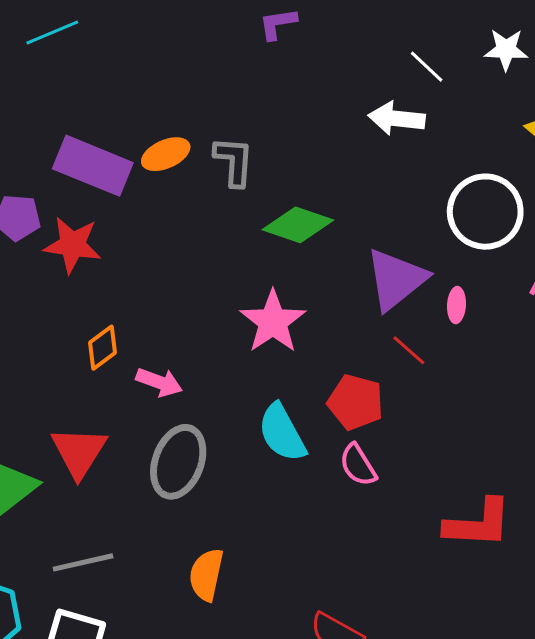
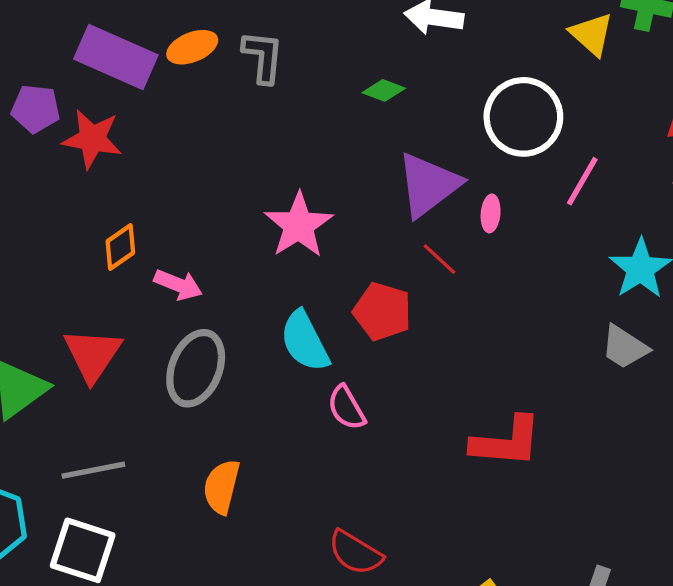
green diamond: (298, 225) -> (384, 90), moved, size x0.6
pink semicircle: (358, 465) -> (346, 408), moved

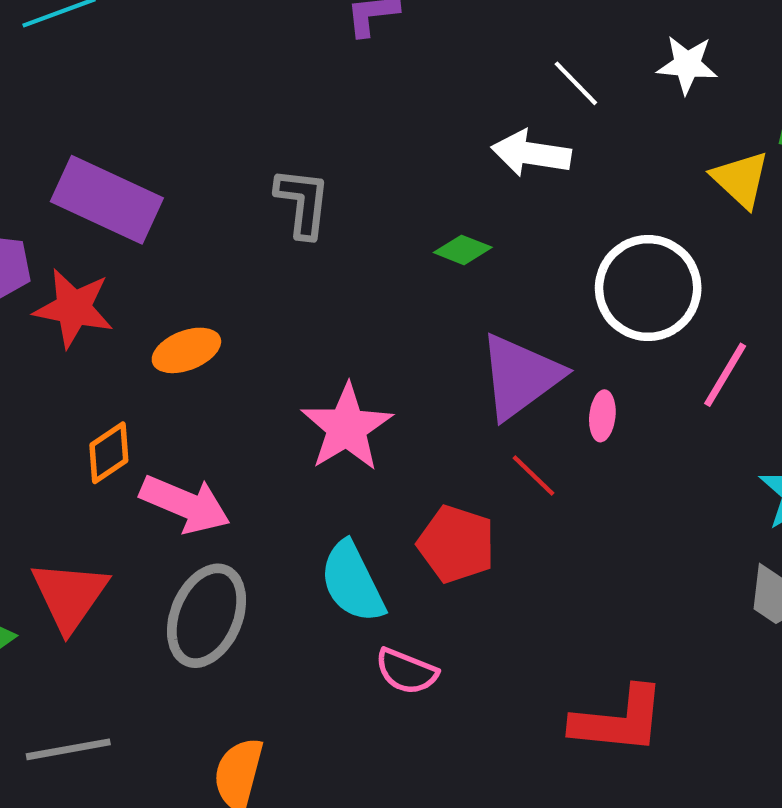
orange ellipse: (192, 47) -> (186, 350), moved
pink arrow: (178, 285) -> (185, 504), size x1.4
pink semicircle: (346, 408) -> (406, 671), turned -39

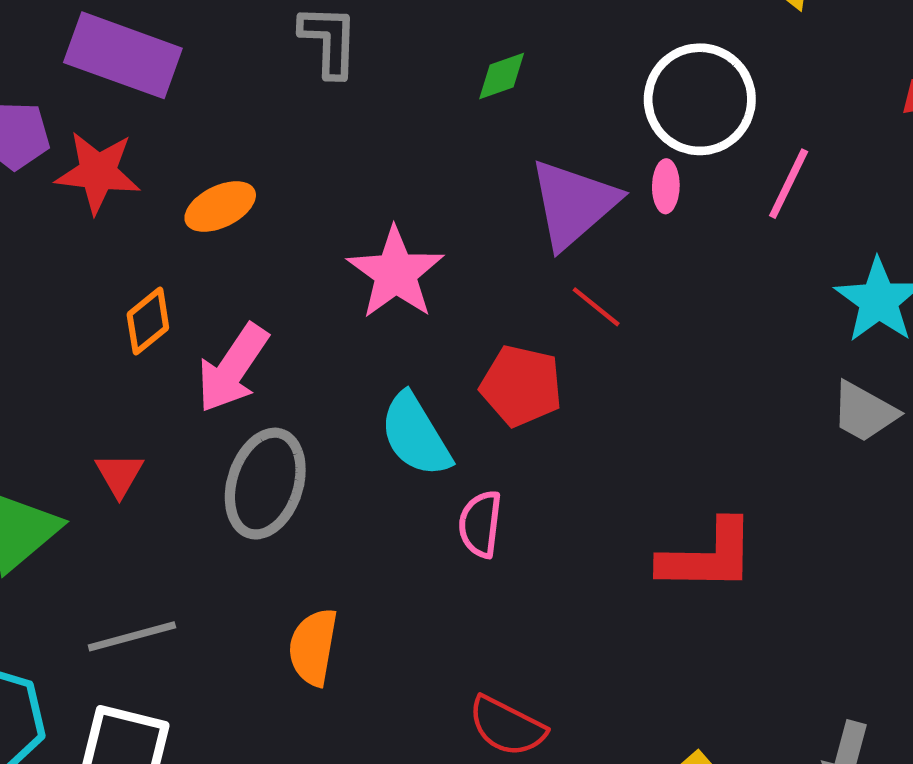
green diamond: (463, 250) -> (502, 76), turned -36
pink ellipse: (602, 416) -> (666, 186), moved
pink arrow: (185, 504) -> (233, 368), turned 106
red triangle: (70, 596) -> (119, 475), size x0.6
pink semicircle: (406, 671) -> (480, 524), turned 80

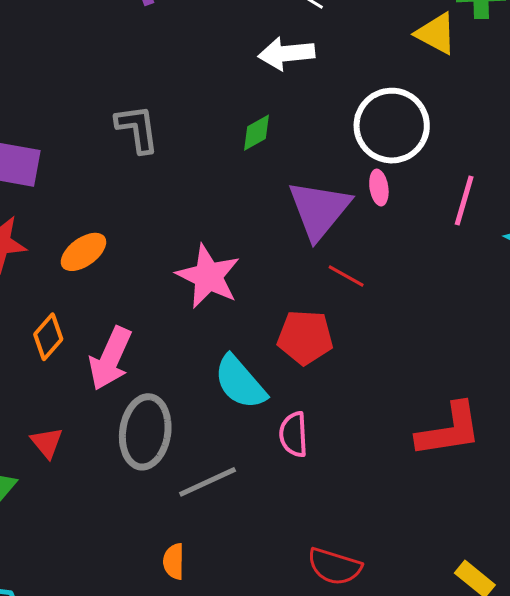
pink line: (789, 184) -> (464, 201), moved
gray line: (132, 636) -> (208, 482), moved
orange semicircle: (313, 647) -> (174, 561), moved, size x0.7

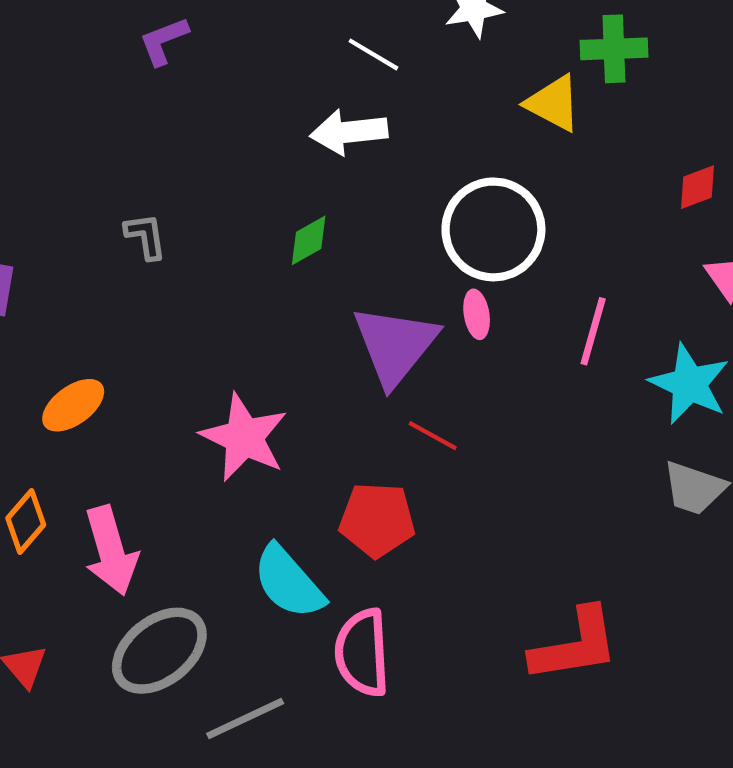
gray L-shape: (137, 129) -> (146, 236), size x0.7
pink arrow: (110, 359) -> (111, 551), turned -40
gray ellipse: (145, 432) -> (159, 651), turned 44
pink semicircle: (294, 434) -> (362, 653), size x1.4

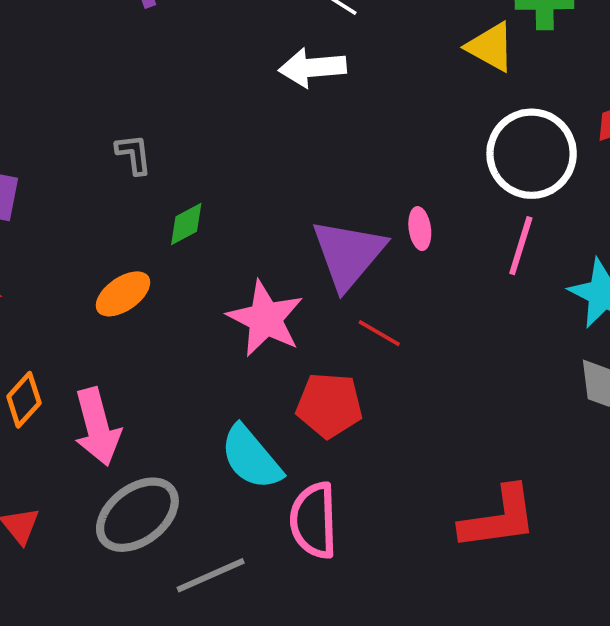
white circle: (493, 229) -> (532, 154), moved
green diamond: (309, 240) -> (186, 224), moved
orange ellipse: (73, 405) -> (123, 294), moved
pink star: (244, 437) -> (265, 319), moved

